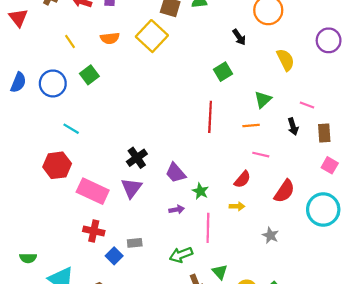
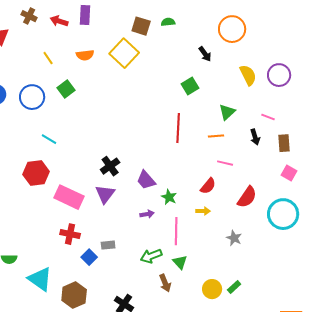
purple circle: (329, 40) -> (279, 75), moved
green triangle: (220, 272) -> (180, 262), moved

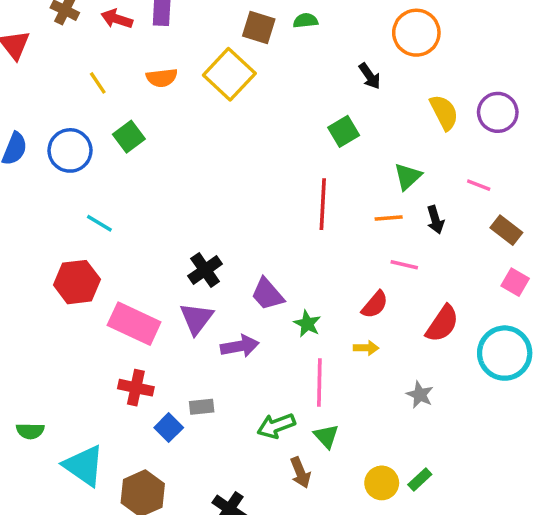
black arrow: (255, 137) -> (435, 220), moved
brown rectangle: (284, 143) -> (506, 230), turned -48
purple arrow: (147, 214) -> (240, 346), moved, size x1.5

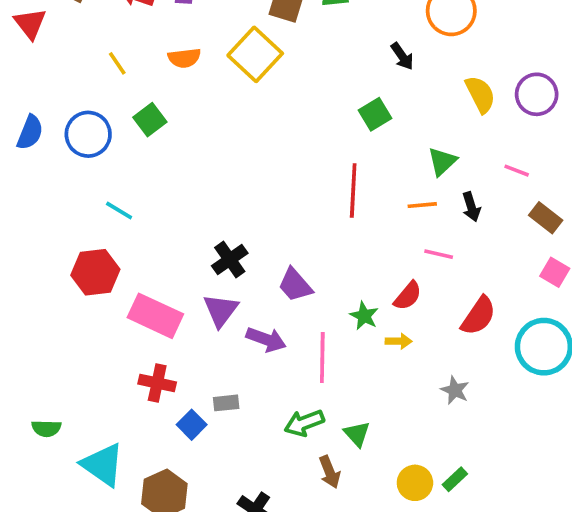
green star: (307, 324) -> (364, 316), moved
purple arrow: (240, 346) -> (266, 339), turned 30
pink line: (319, 383) -> (322, 358), moved

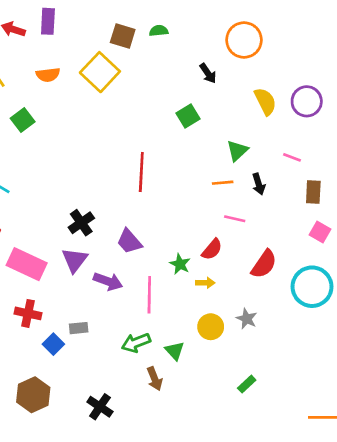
red line: (353, 191) -> (141, 172), moved
brown rectangle: (546, 218) -> (313, 192), turned 55
yellow circle: (415, 483) -> (211, 327), moved

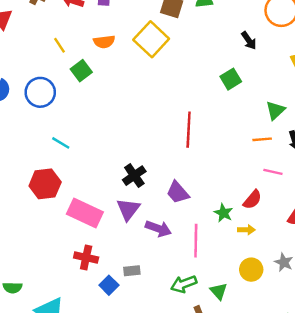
green square: (23, 120) -> (81, 71), moved

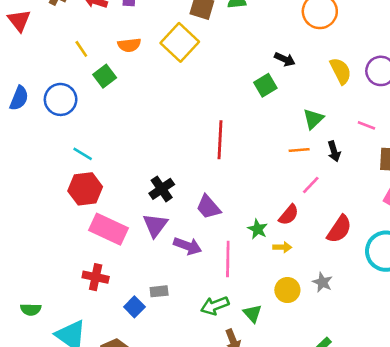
black arrow: (249, 40) -> (285, 59), moved, turned -30
pink line: (273, 172) -> (311, 185), turned -60
red hexagon: (45, 184) -> (85, 189), moved
red cross: (86, 257) -> (96, 277), moved

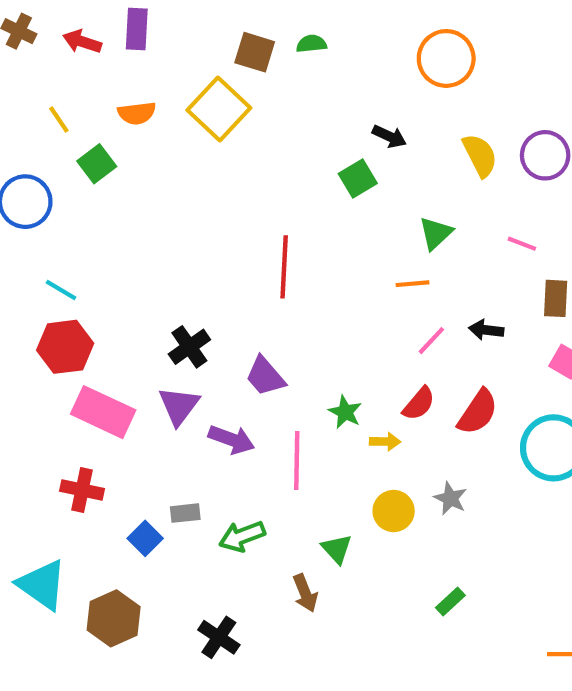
black arrow: (334, 151) -> (486, 330), moved, turned 114
red semicircle: (289, 215) -> (419, 404), moved
green arrow: (215, 306) -> (242, 536), moved

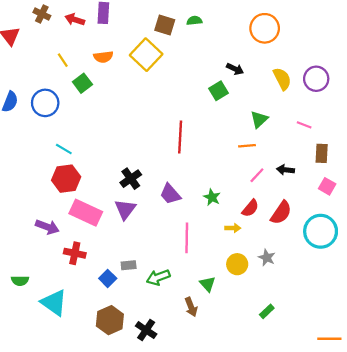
green star: (345, 412) -> (212, 197), moved
purple arrow: (231, 439) -> (47, 227), moved
brown hexagon: (114, 618) -> (110, 320), moved

